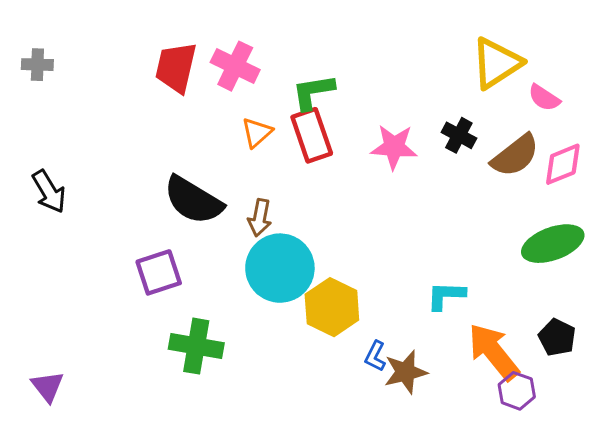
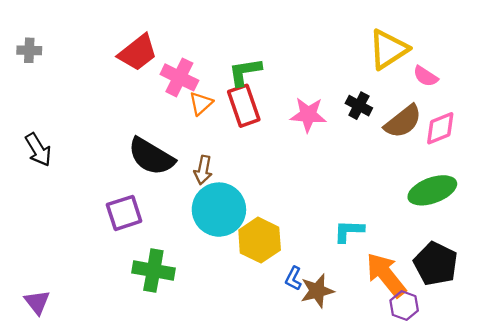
pink cross: (235, 66) -> (179, 77), moved
red trapezoid: (176, 67) -> (138, 53), turned -141
black pentagon: (557, 337) -> (436, 264), size x1.5

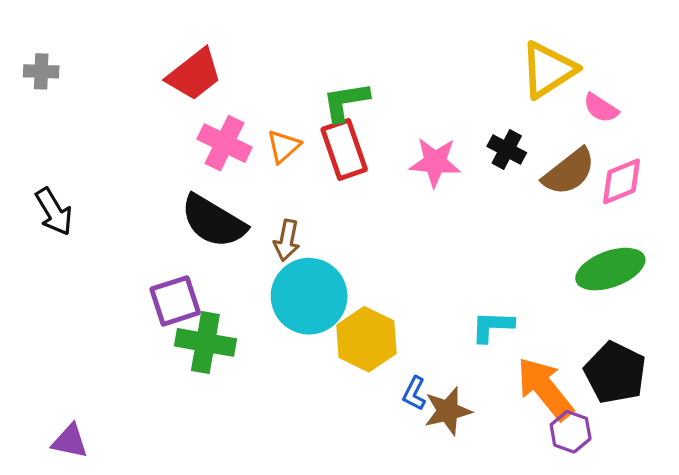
pink cross: (179, 77) -> (225, 143), moved
green cross: (153, 271) -> (205, 342), moved
purple triangle: (37, 302) -> (70, 441), moved, turned -40

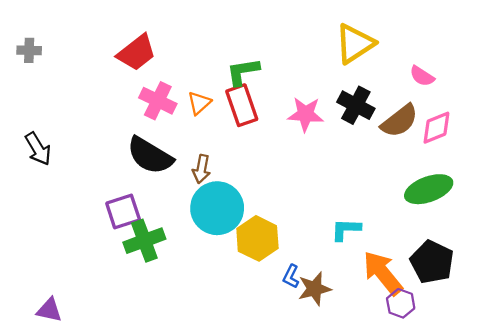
yellow triangle: (548, 70) -> (355, 44), moved
black cross: (507, 149) -> (356, 105), size x1.4
green cross: (205, 342) -> (144, 241), turned -30

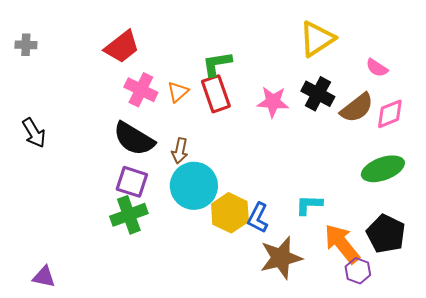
purple square: (123, 212) -> (132, 182), moved, turned 36
blue L-shape: (291, 276) -> (258, 218), moved, size x1.4
brown star: (314, 289) -> (281, 258), size x1.4

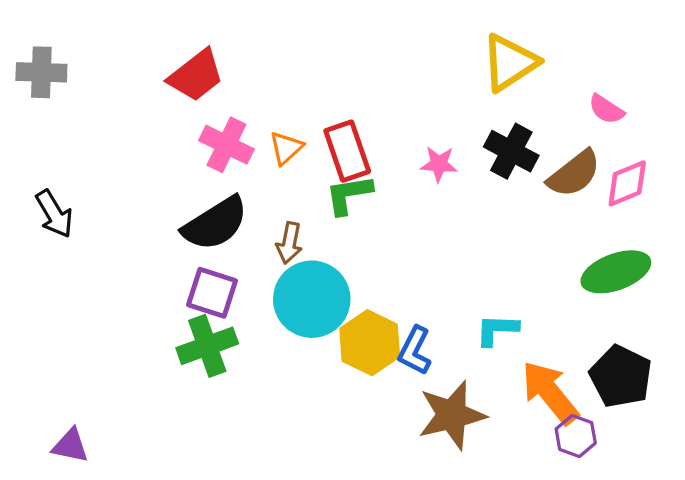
gray cross: (26, 45) -> (41, 72), size x1.4
green L-shape: (217, 64) -> (349, 195), moved
pink star: (273, 102) -> (439, 164), size x0.7
black semicircle: (134, 139) -> (215, 224), turned -63

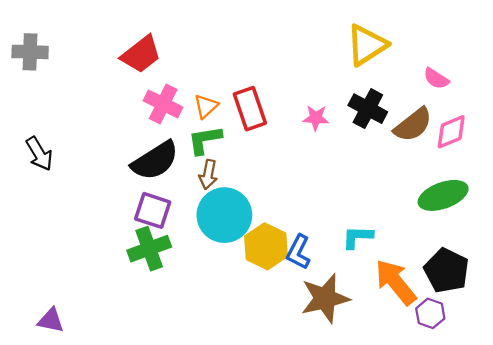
green L-shape: (349, 195) -> (205, 140), moved
purple hexagon: (576, 436) -> (430, 313), moved

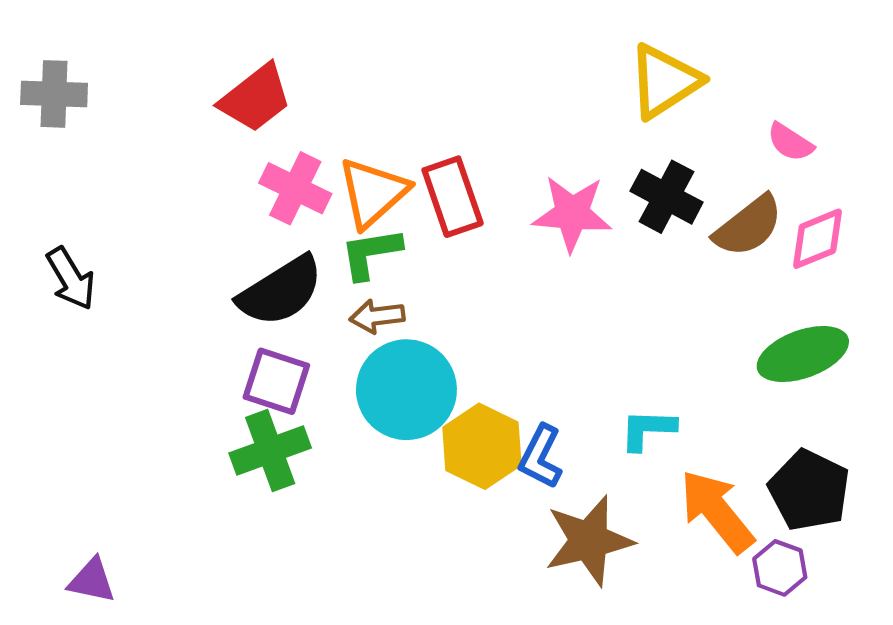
orange triangle: (206, 106) -> (373, 193), size x1.6
pink star: (316, 118) -> (572, 213), size x1.6
brown arrow: (208, 175) -> (377, 316), turned 72

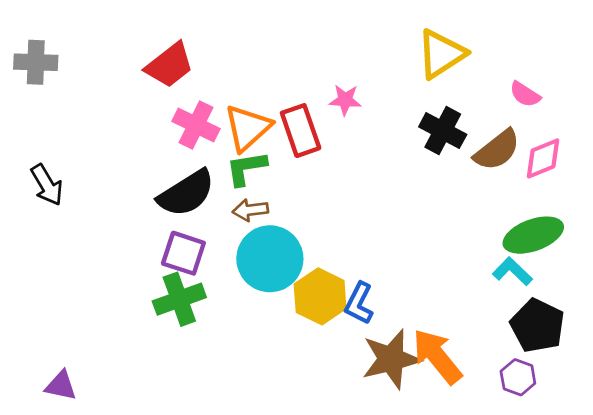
pink star: (572, 213) -> (345, 100), moved, size x0.6
cyan L-shape: (648, 430) -> (512, 271), moved, turned 42
orange arrow: (717, 511) -> (437, 356), moved

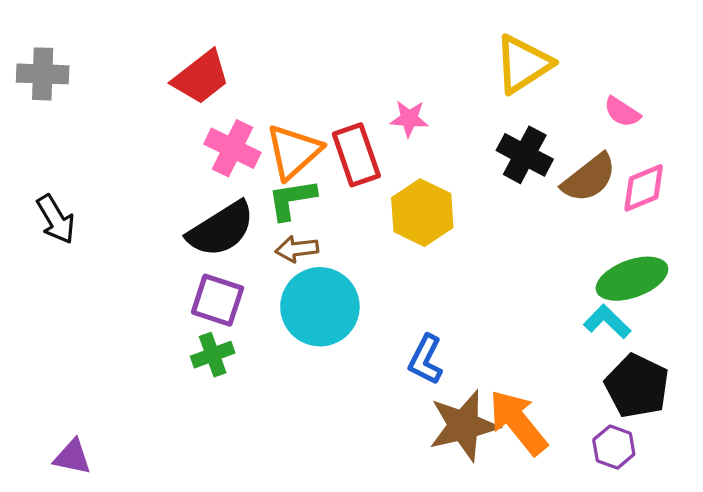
yellow hexagon: (320, 296) -> (422, 213), moved
green cross: (179, 299) -> (213, 355), size x0.7

